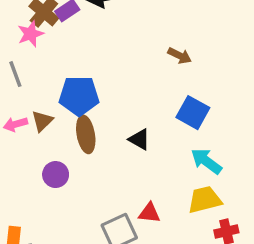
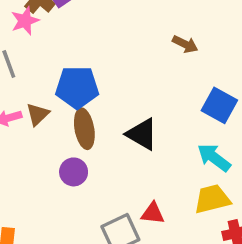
blue square: (193, 113) -> (219, 105), moved
black triangle: (139, 139) -> (142, 134), size x1.4
purple circle: (56, 175) -> (74, 172), moved

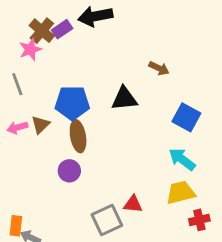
black triangle: (142, 134) -> (124, 99), moved, turned -36

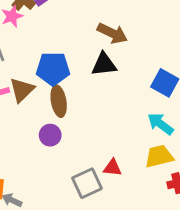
brown arrow: (159, 68) -> (112, 33), moved, size x1.5
brown triangle: (40, 125) -> (22, 90), size x1.4

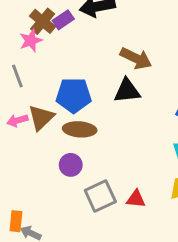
brown ellipse: (59, 101) -> (80, 129), turned -76
gray square: (87, 183) -> (100, 196), moved

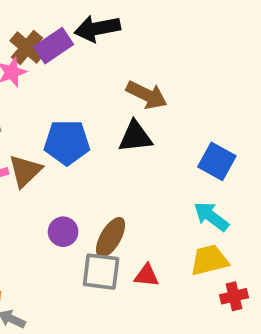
purple rectangle: (63, 20) -> (54, 46), size x1.4
brown ellipse: (80, 129) -> (111, 237), moved, turned -64
gray square: (100, 196) -> (101, 272), turned 32

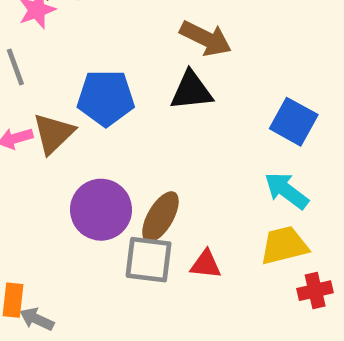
purple circle: (63, 232) -> (101, 210), size x1.6

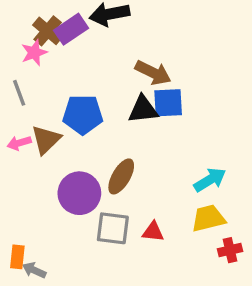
blue square: (294, 122) -> (168, 103), moved, turned -32
cyan arrow: (287, 191) -> (210, 180), turned 112
brown ellipse: (160, 217) -> (121, 176), moved

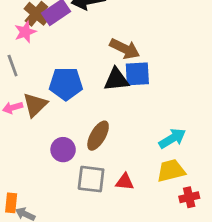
purple circle: (79, 193) -> (63, 150), size x0.7

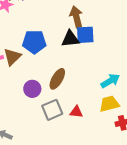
brown arrow: (125, 49) -> (76, 17), turned -130
gray square: (91, 179) -> (52, 110), turned -30

